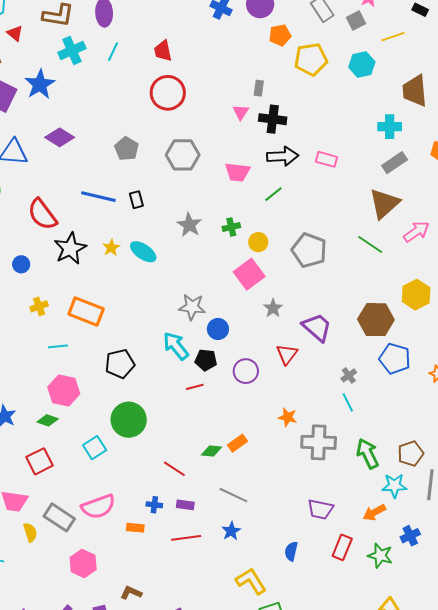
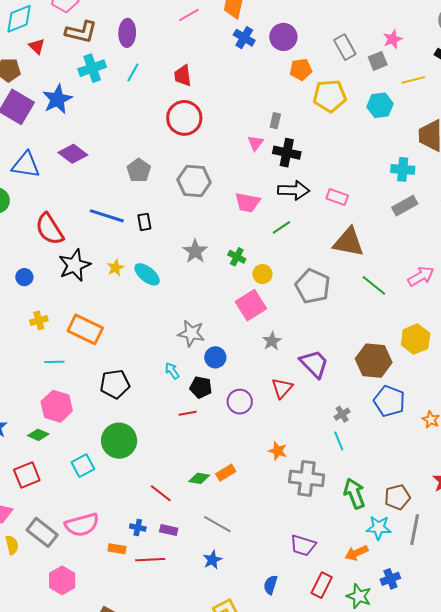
brown triangle: (384, 204) -> (348, 242), moved, turned 48
green cross: (231, 227) -> (237, 257), turned 36
cyan arrow: (176, 346) -> (172, 371), size x0.6
red line: (186, 538) -> (150, 560), moved

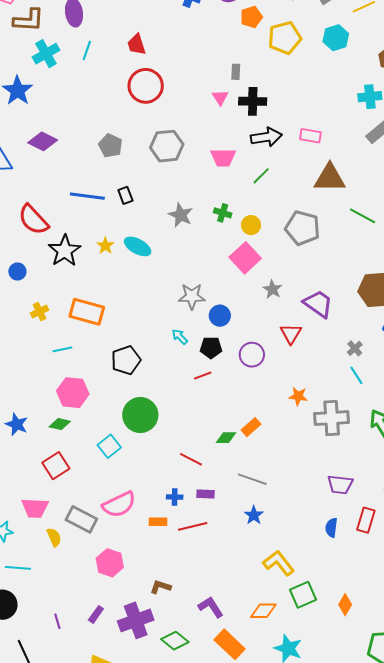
blue semicircle: (271, 585) -> (331, 528), moved

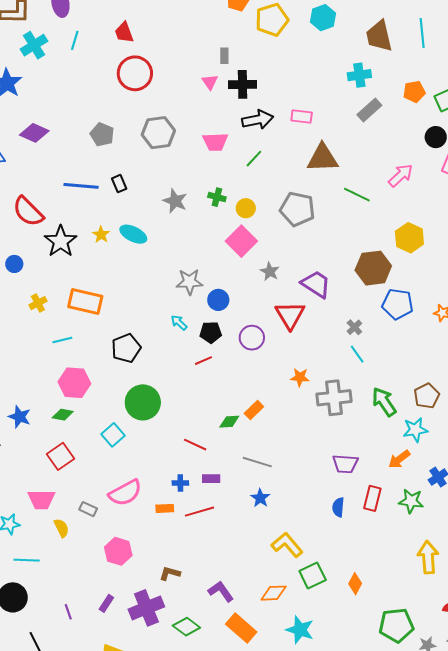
red triangle: (291, 334) -> (290, 315), size x1.4
gray rectangle: (81, 519) -> (88, 509), size x0.6

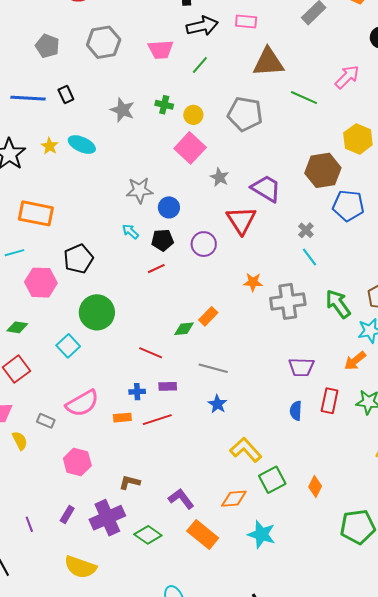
pink hexagon: (74, 383) -> (41, 283), moved

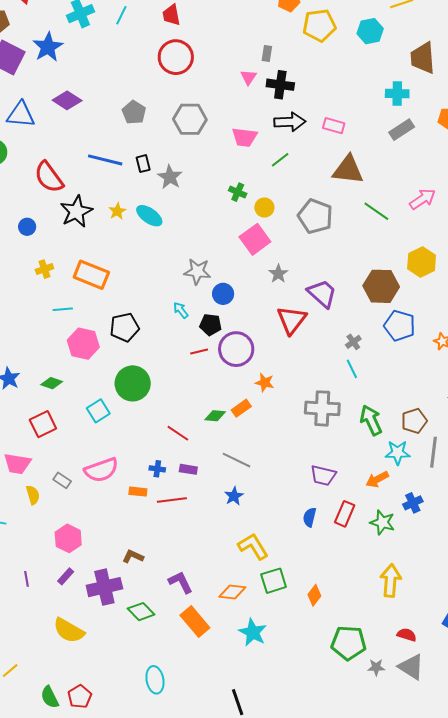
gray star: (122, 110) -> (170, 177), moved
purple circle: (204, 244) -> (236, 349), moved, size x1.4
orange star: (253, 282) -> (265, 383), moved
pink hexagon: (77, 462) -> (68, 538), moved

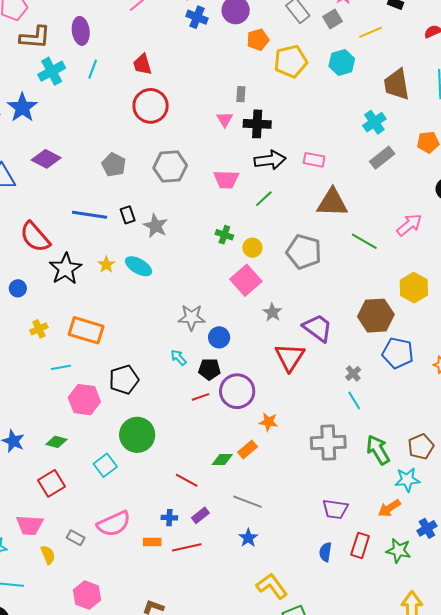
cyan cross: (397, 94) -> (374, 122), turned -30
purple rectangle: (188, 469) -> (200, 515), turned -42

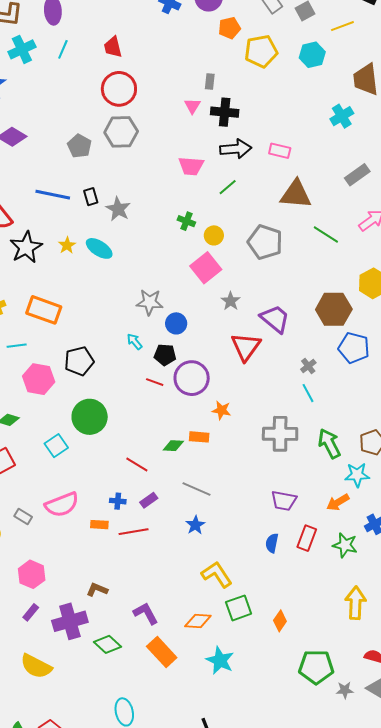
gray rectangle: (382, 158) -> (357, 175), moved
gray hexagon: (170, 167) -> (121, 132), moved
red line: (200, 397) -> (155, 382), turned 36
orange rectangle: (248, 450) -> (199, 437), turned 42

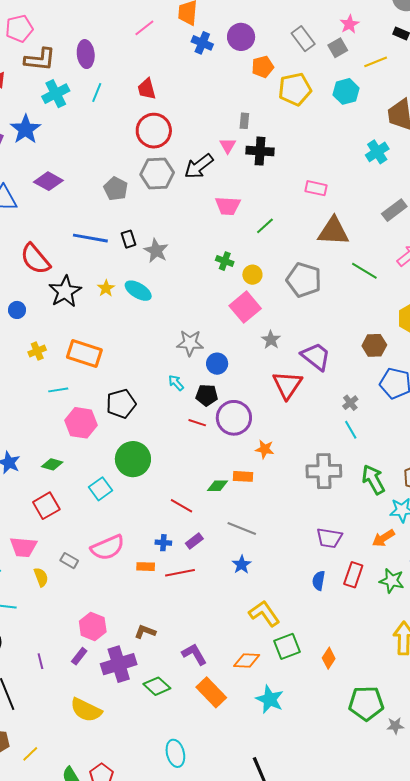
black arrow: (236, 149) -> (199, 166), moved, turned 148
brown hexagon: (334, 309) -> (374, 345), size x0.7
pink hexagon: (32, 574) -> (93, 626), moved

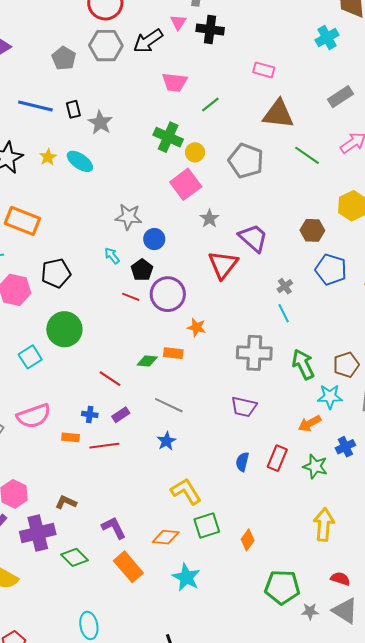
green cross: (225, 261) -> (168, 137), size x1.6
black pentagon: (207, 395) -> (142, 270), turned 30
purple trapezoid: (329, 538) -> (244, 407), moved

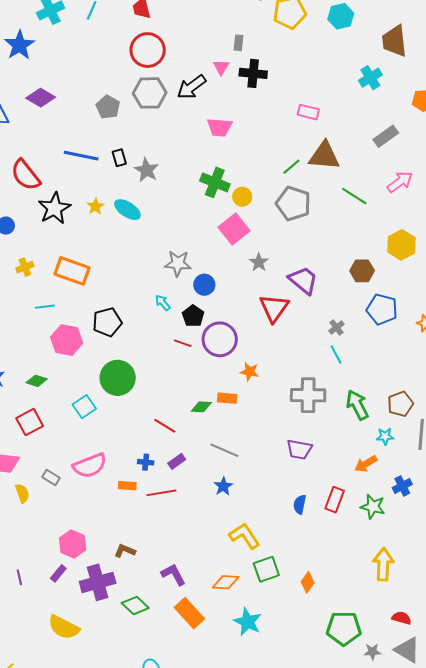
green line: (210, 105) -> (291, 167), moved
cyan star: (330, 397) -> (385, 436), size x0.7

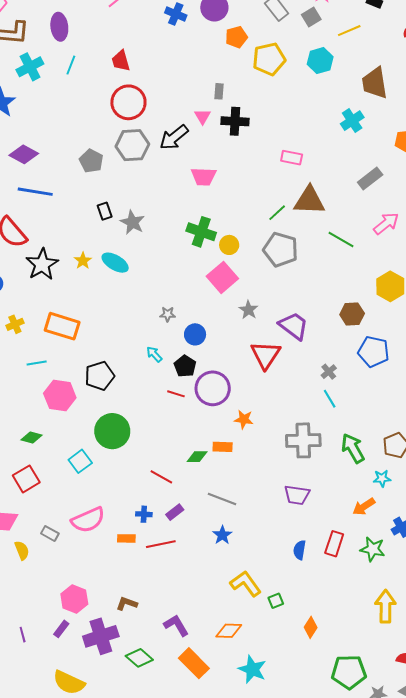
blue line: (81, 156) -> (35, 192), moved
gray star: (178, 263) -> (168, 314), size x0.6
green square: (266, 569) -> (276, 601), moved, size x0.6

